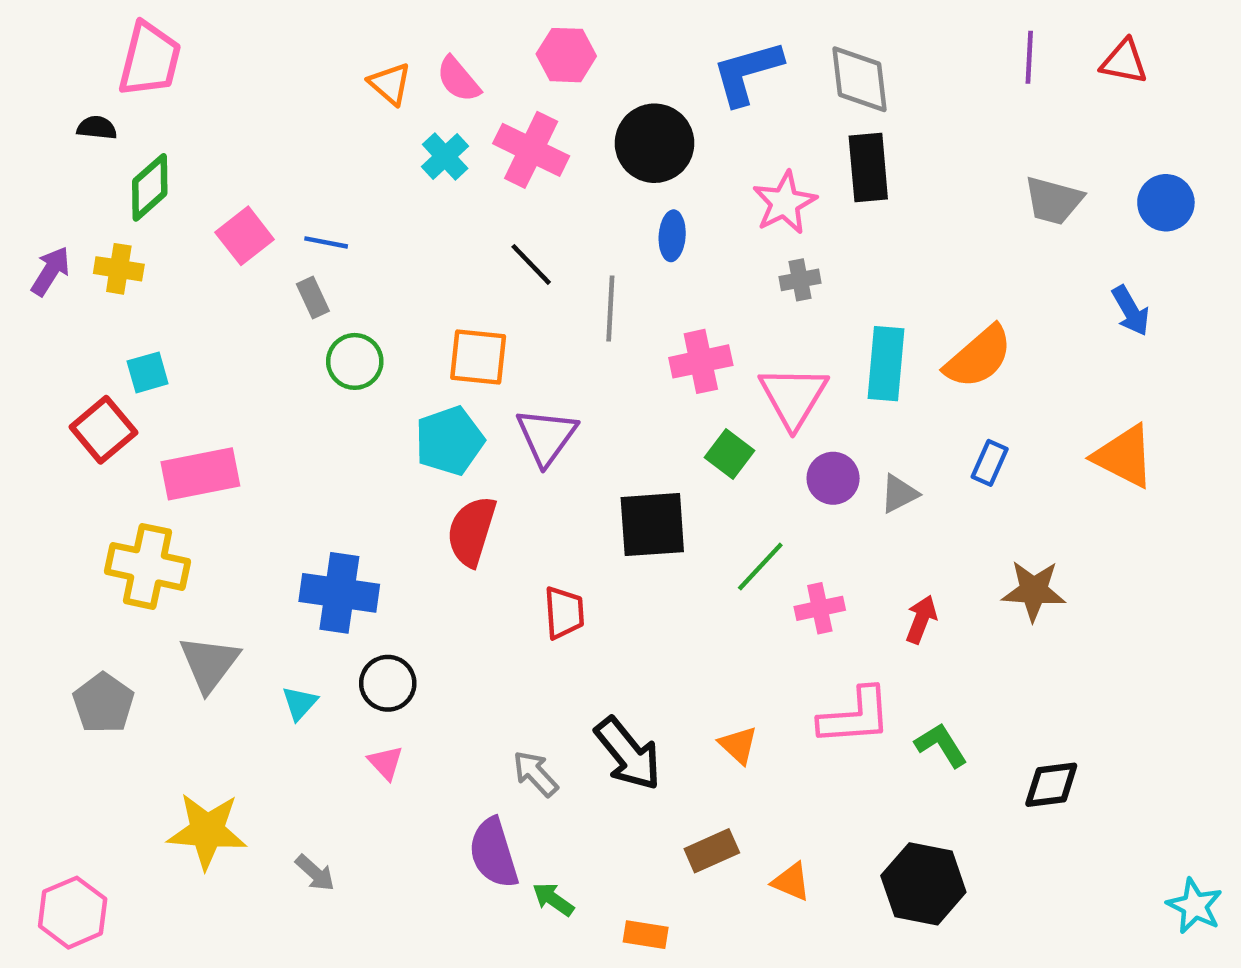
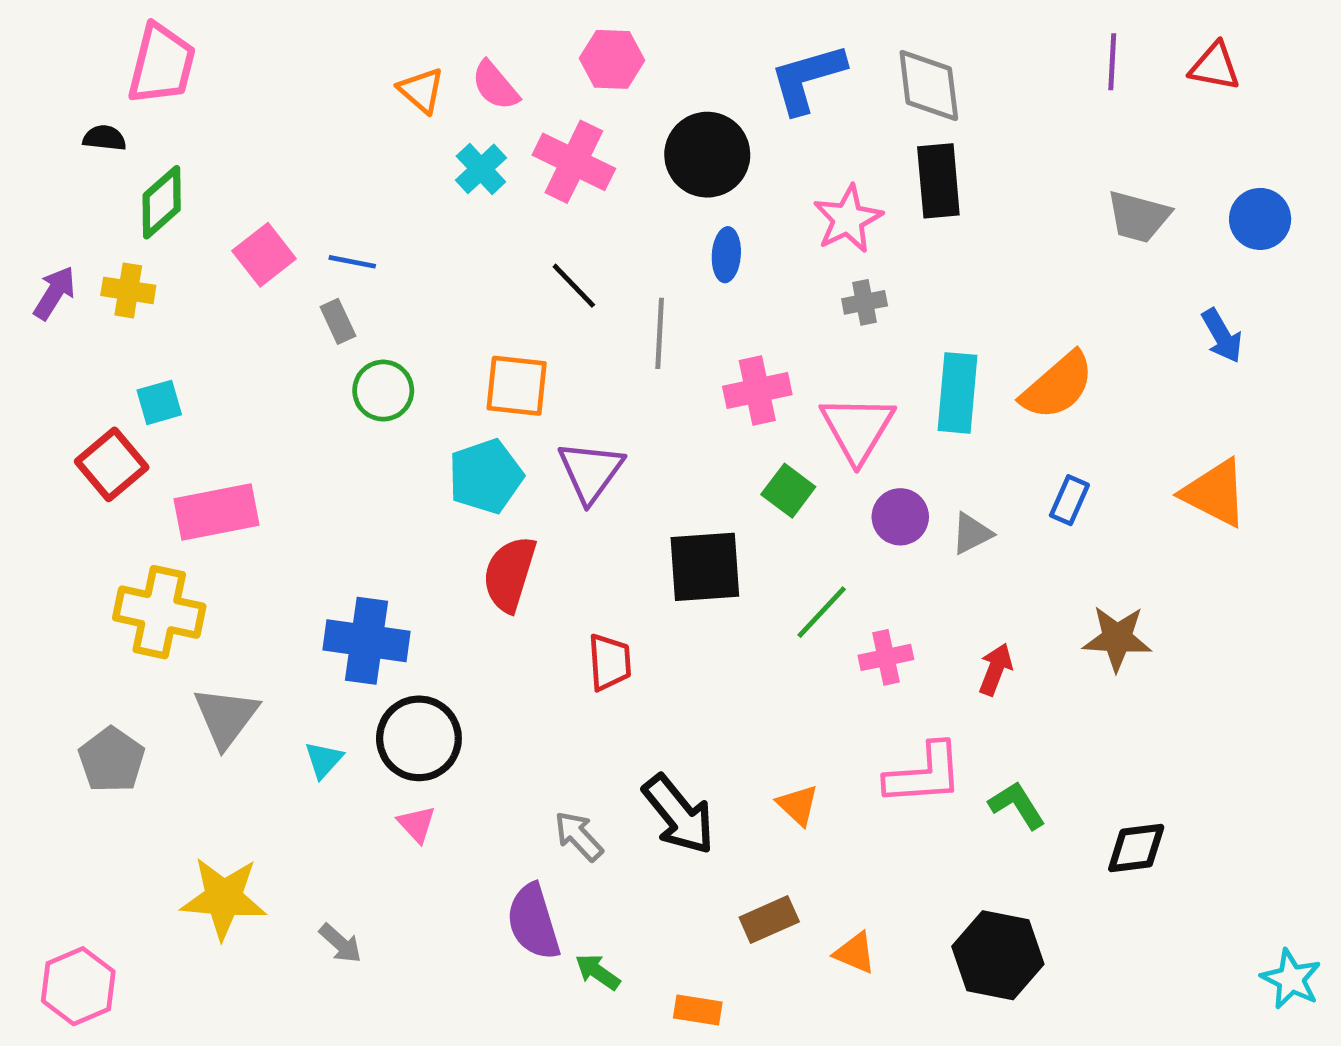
black circle: (388, 683) -> (419, 738), size x1.4

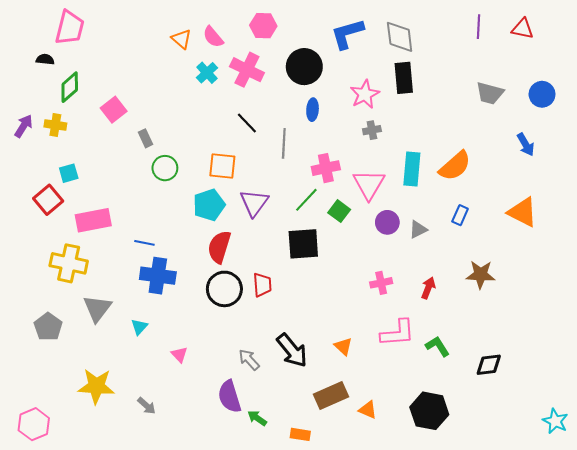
blue line: (352, 262) -> (144, 243), moved
green line: (822, 612) -> (306, 200), moved
black circle: (419, 738) -> (224, 289), moved
brown rectangle: (769, 919) -> (331, 395), size x1.4

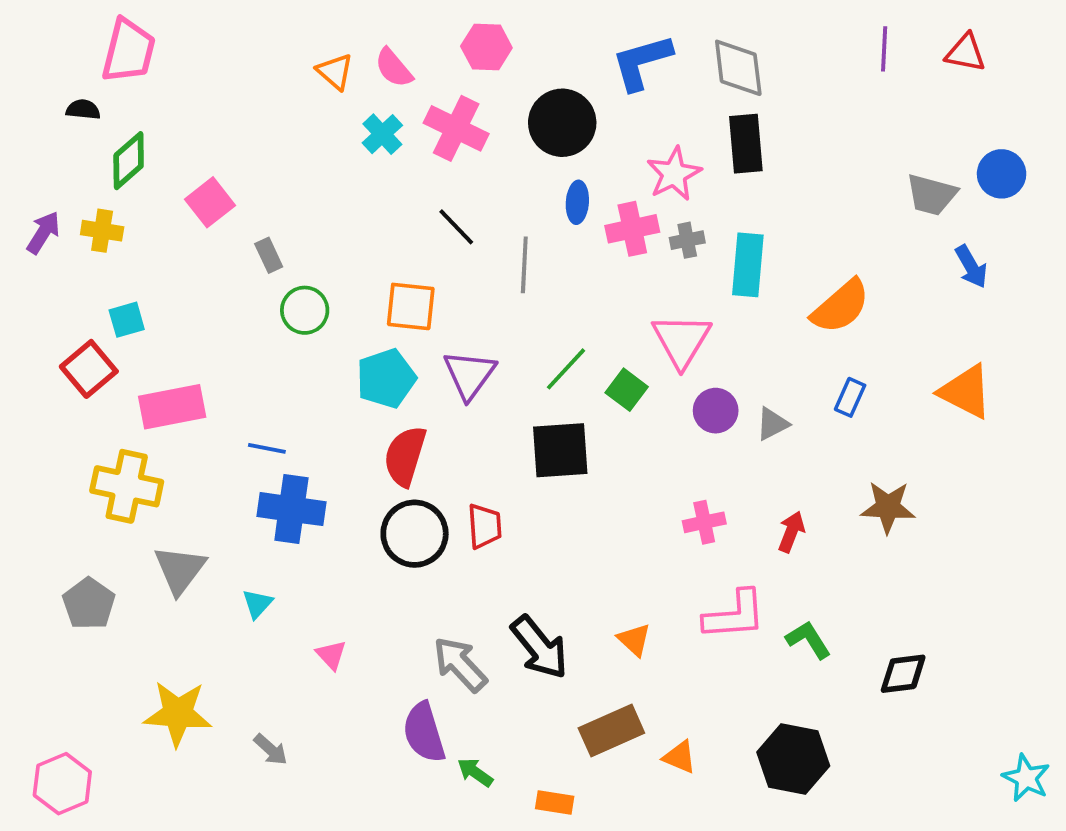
gray trapezoid: (490, 93) -> (931, 195), moved
pink cross: (326, 168) -> (632, 229), moved
cyan rectangle: (412, 169) -> (748, 265), moved
gray arrow: (249, 360) -> (460, 664), size x1.4

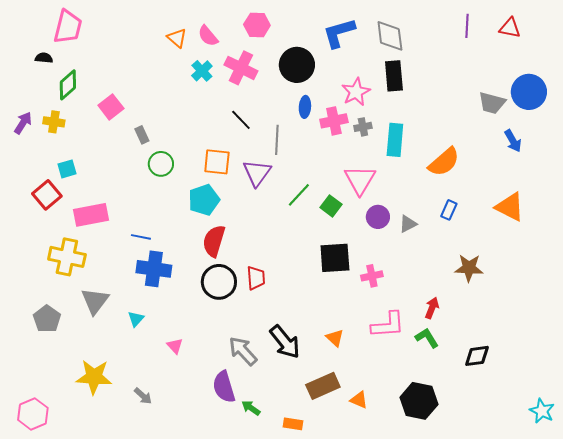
blue circle: (1002, 174) -> (529, 92), size x1.4
purple triangle: (469, 375) -> (257, 173), moved
black square: (560, 450) -> (335, 258), moved
red arrow: (791, 532) -> (432, 308), moved

